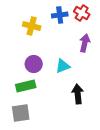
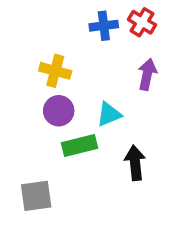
yellow cross: (32, 26) -> (55, 71), moved
green rectangle: (26, 86) -> (80, 145), moved

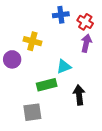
red cross: (142, 22) -> (85, 22), moved
purple circle: (59, 111) -> (12, 59), moved
gray square: (36, 196) -> (32, 112), moved

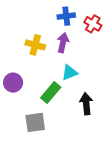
purple arrow: (86, 43) -> (63, 43), moved
purple circle: (12, 59) -> (13, 83), moved
green rectangle: (47, 85) -> (51, 93), turned -36

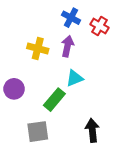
blue cross: (66, 16) -> (71, 18), turned 35
black arrow: (86, 104) -> (92, 130), moved

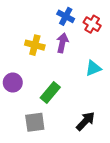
cyan triangle: (75, 78) -> (93, 68), moved
black arrow: (92, 130) -> (86, 121), turned 50

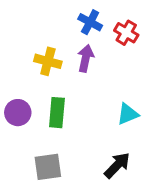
cyan triangle: (93, 68) -> (128, 114), moved
green rectangle: (50, 92) -> (57, 113), moved, turned -35

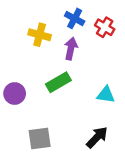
yellow cross: (48, 61) -> (40, 35), moved
green rectangle: (57, 113) -> (58, 82), moved, turned 55
cyan triangle: (128, 114) -> (106, 95), turned 30

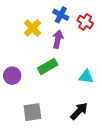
yellow cross: (40, 35) -> (32, 28), turned 30

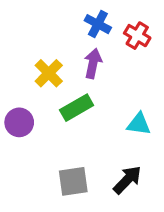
yellow cross: (32, 28) -> (49, 73), moved
gray square: (32, 112) -> (73, 181), moved

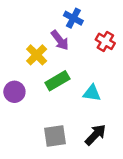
red cross: (137, 36) -> (105, 41), moved
purple arrow: (93, 63) -> (60, 40), moved, turned 130
cyan triangle: (139, 124) -> (92, 93), moved

